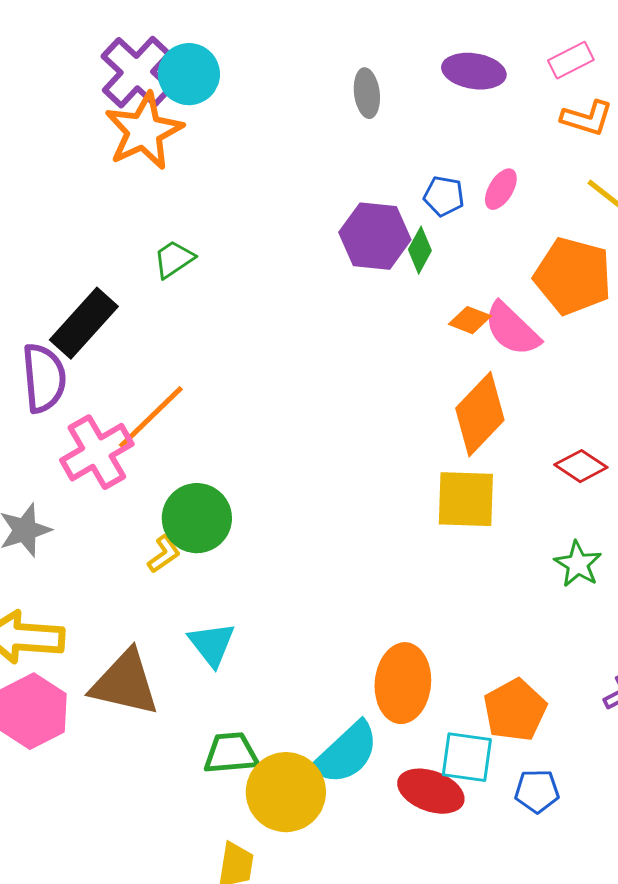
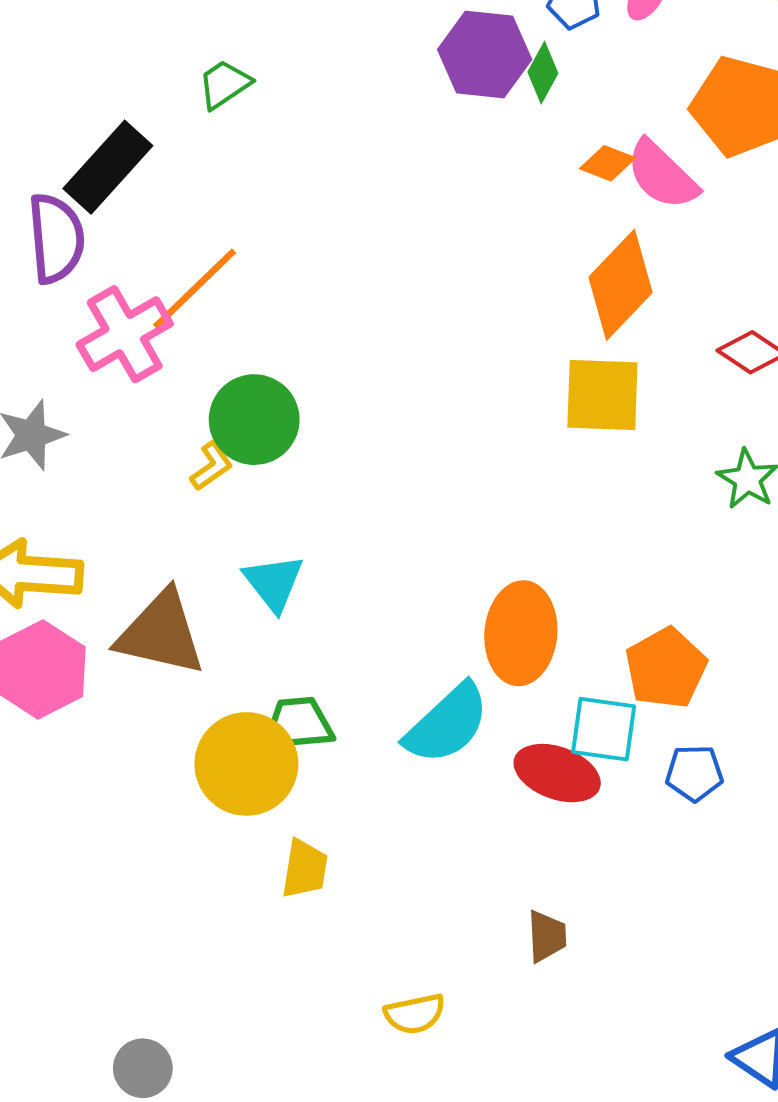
yellow circle: (286, 792) -> (246, 764), moved

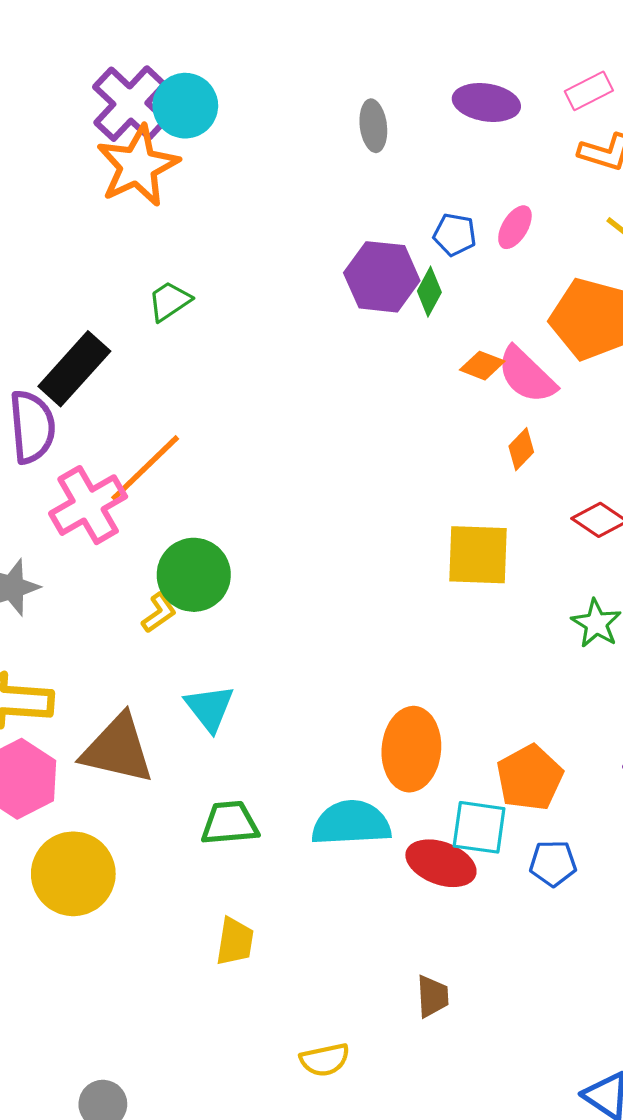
orange diamond: (621, 285) -> (521, 449), moved, size x0.5
cyan semicircle: (447, 724) -> (351, 823), turned -140
yellow circle: (246, 764) -> (73, 874), moved

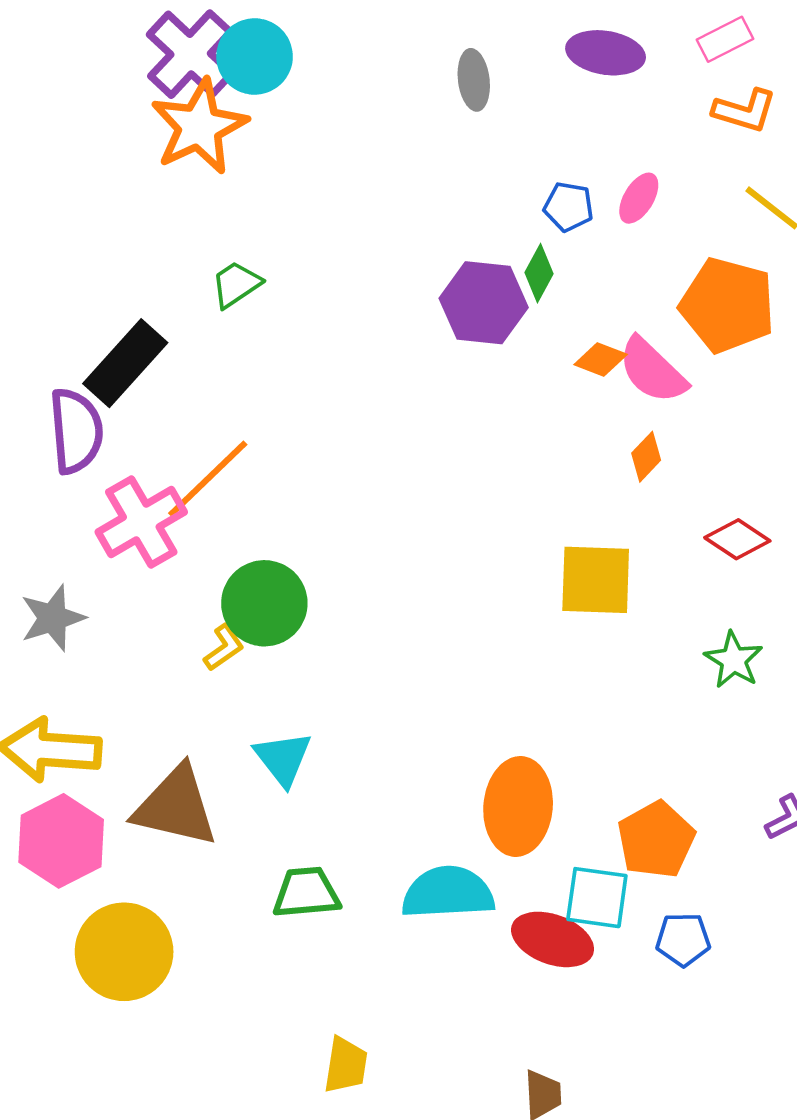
purple hexagon: (382, 277) -> (484, 303), moved
yellow trapezoid: (235, 941) -> (346, 1065), moved

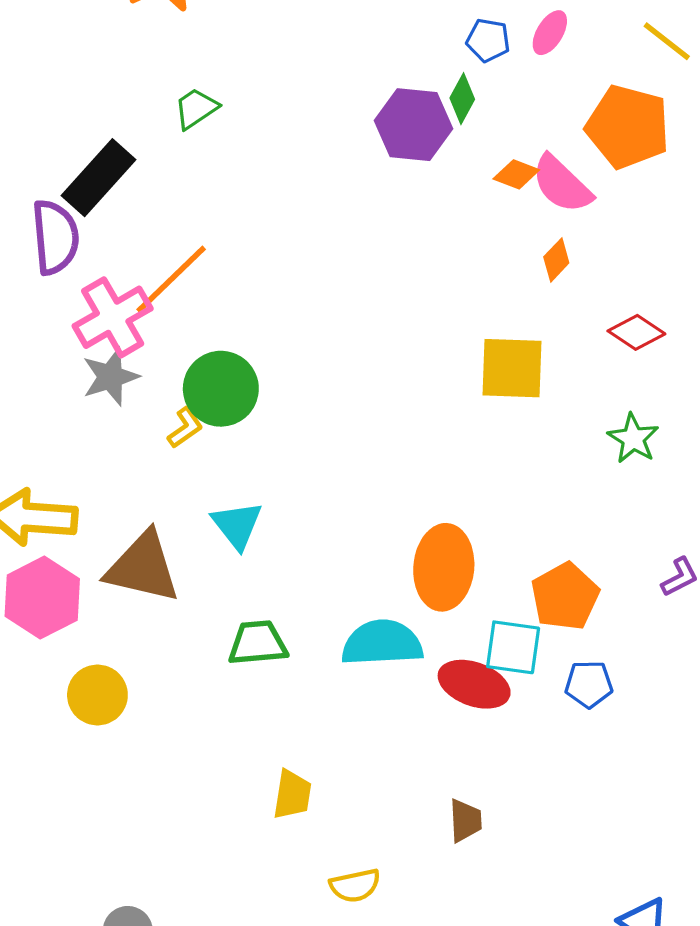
gray star: (53, 618) -> (110, 377), moved
yellow circle: (124, 952) -> (97, 695), size x0.7

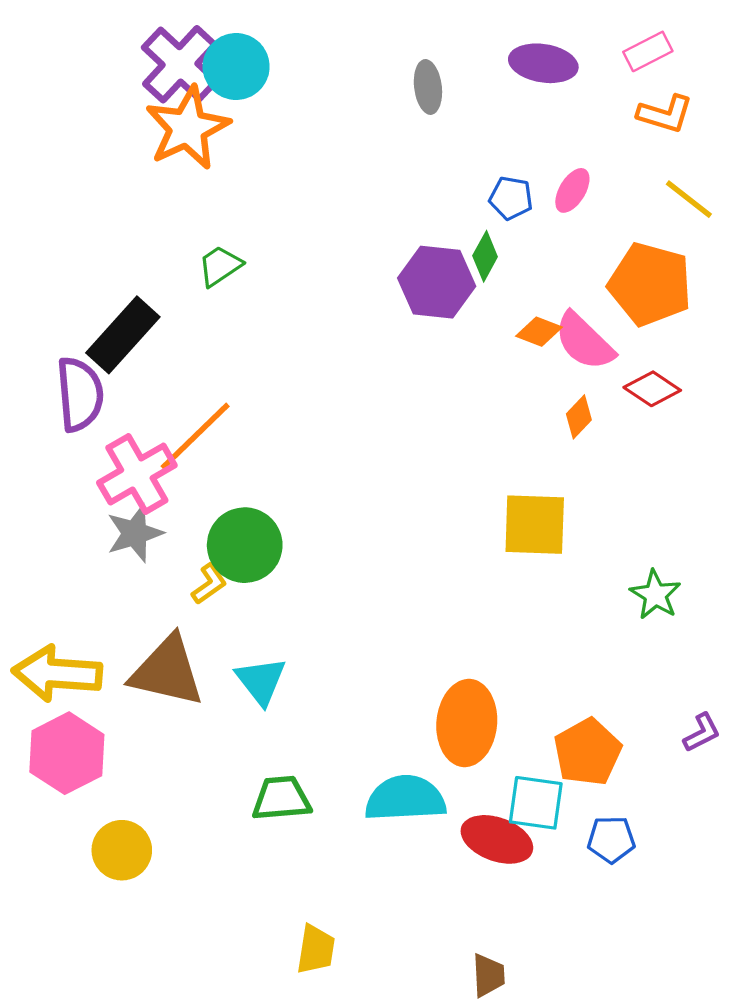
red diamond: (636, 332) -> (652, 389), moved
brown triangle: (143, 567) -> (167, 671), moved

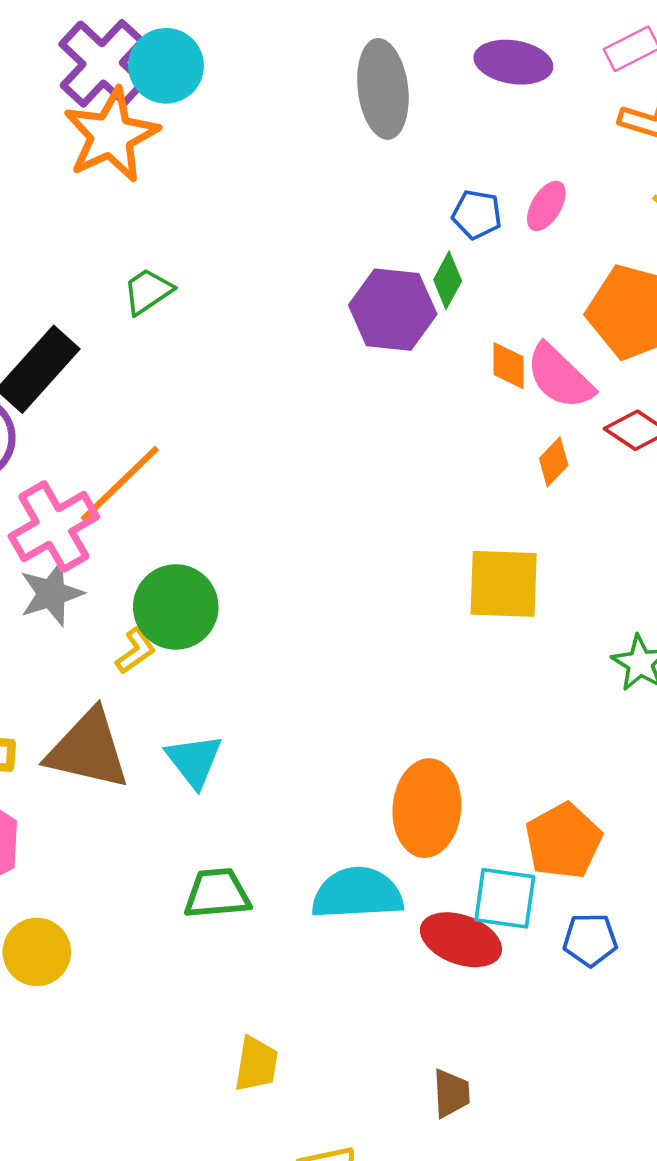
gray ellipse: (428, 87) -> (383, 89), size x1.6
orange diamond: (539, 332) -> (509, 366), turned 69

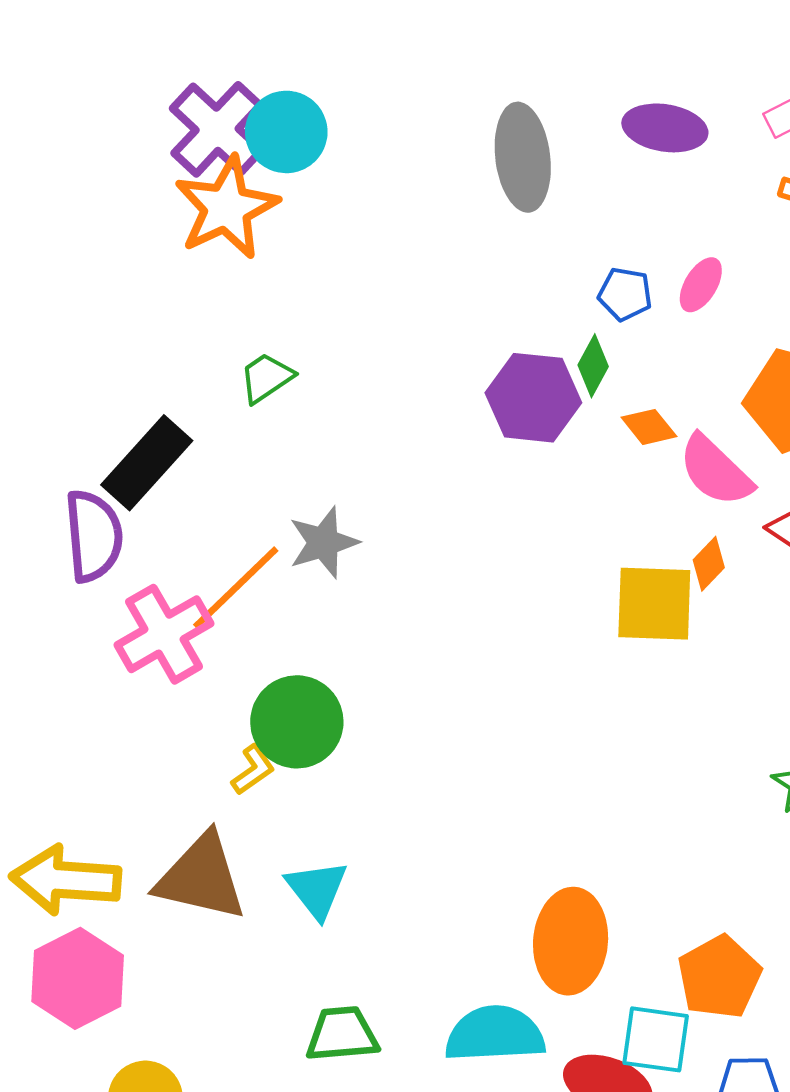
orange diamond: (509, 366) -> (649, 427), moved, turned -39
yellow square: (504, 584) -> (654, 604), moved
gray star: (51, 594) -> (323, 543), moved

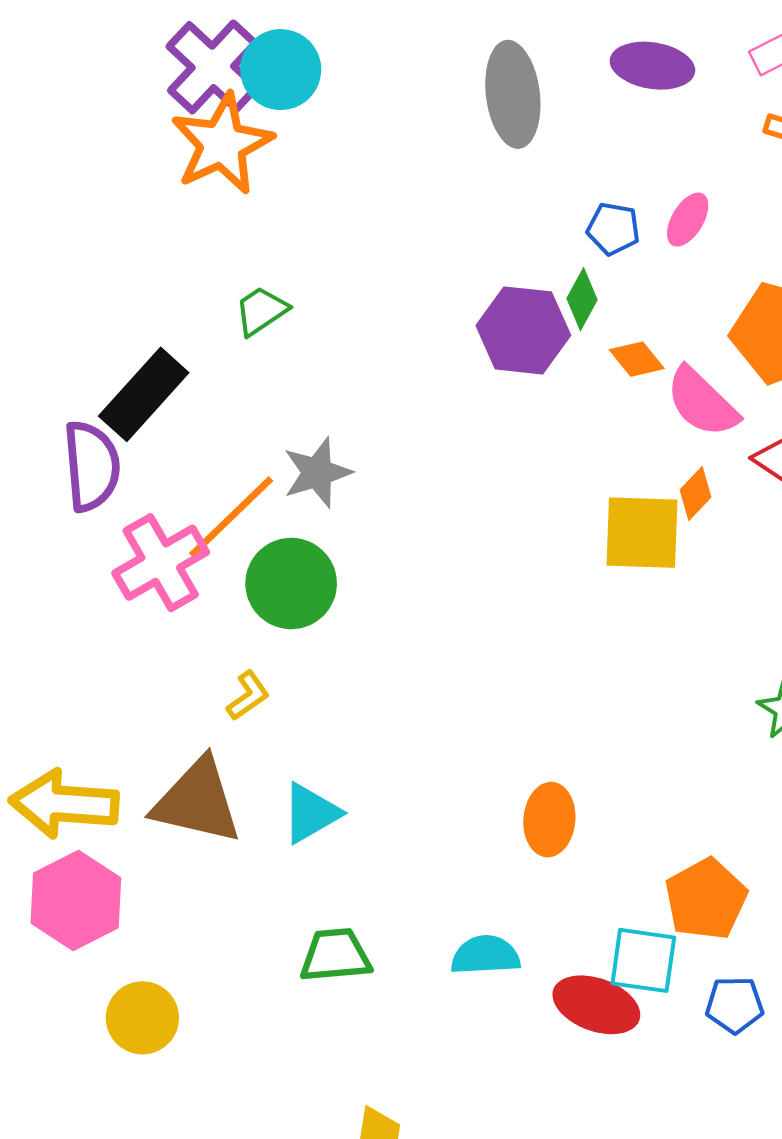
green circle: (297, 722) -> (291, 583), moved
cyan triangle: (317, 889) -> (311, 813), turned 38
orange ellipse: (571, 941) -> (549, 820), moved, size x0.7
cyan semicircle: (495, 1034) -> (485, 955), size x0.7

